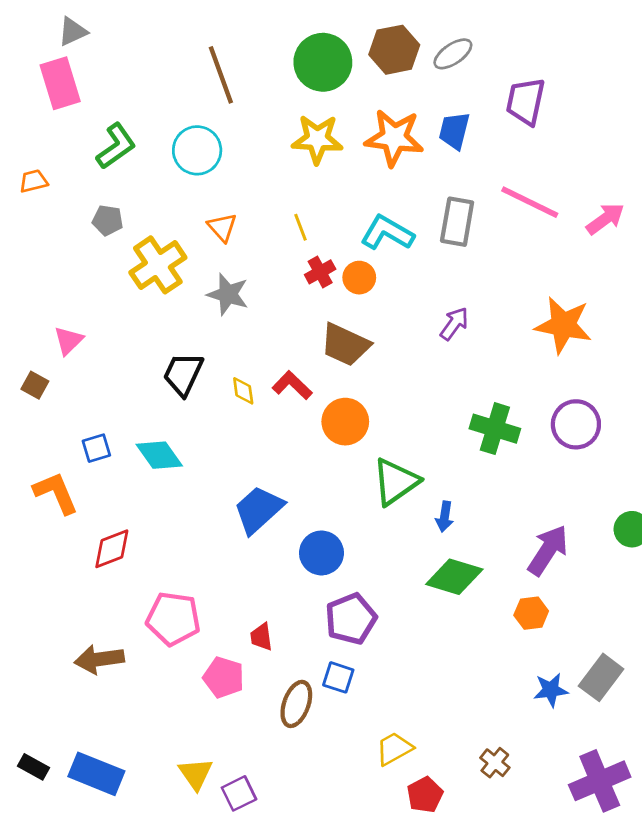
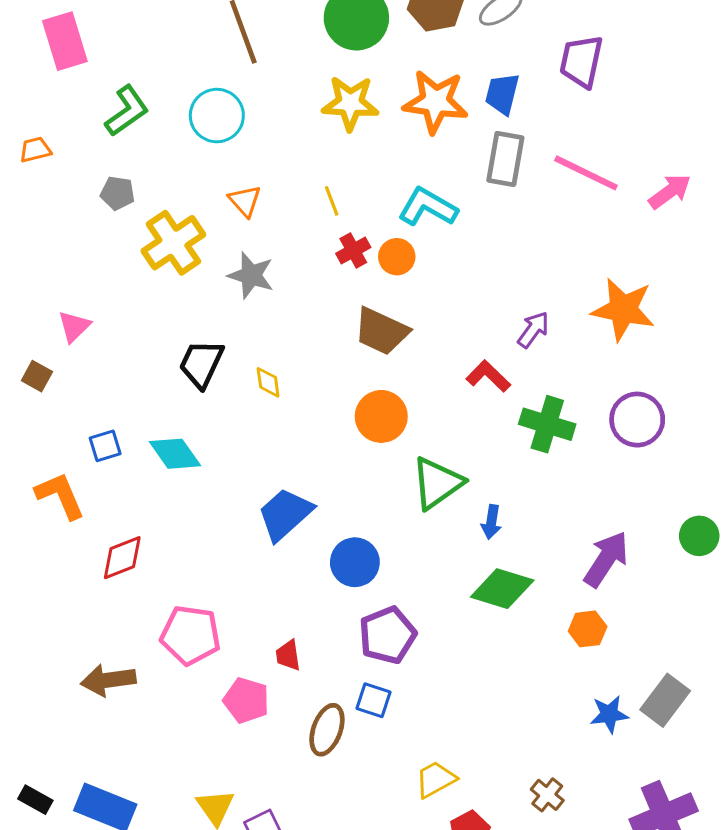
gray rectangle: (457, 222) -> (505, 159), moved
purple arrow: (454, 324) -> (533, 330), moved
red L-shape: (292, 385) -> (488, 376), moved

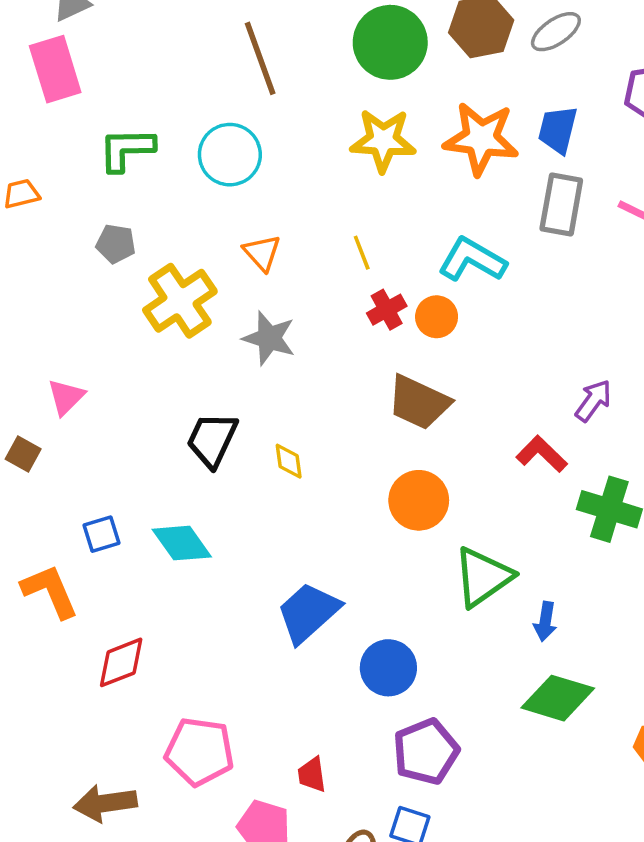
green L-shape: (127, 111) -> (126, 149), turned -146

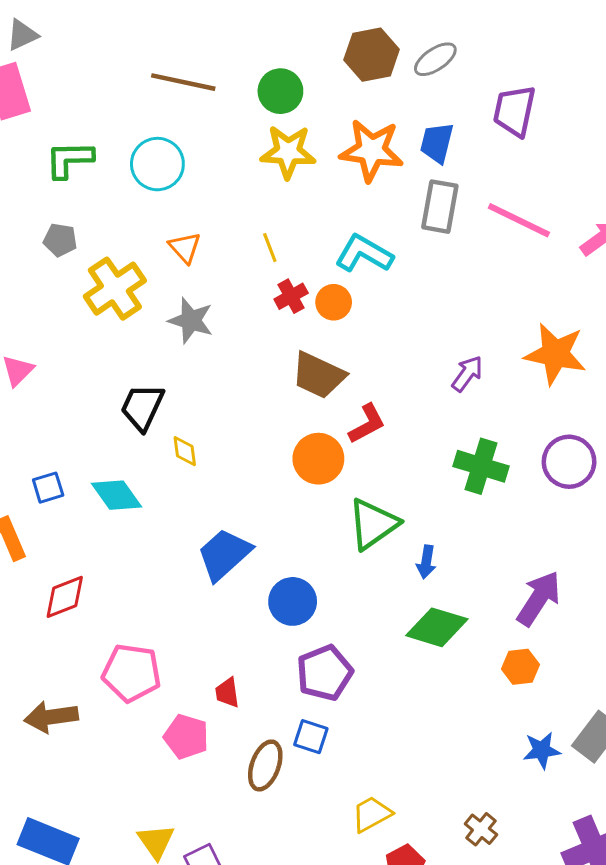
green circle: (390, 42) -> (280, 91), moved, size x0.7
brown line: (260, 58) -> (183, 82), turned -58
red L-shape: (542, 454) -> (367, 424), moved, turned 108
yellow diamond: (289, 461) -> (185, 451), moved

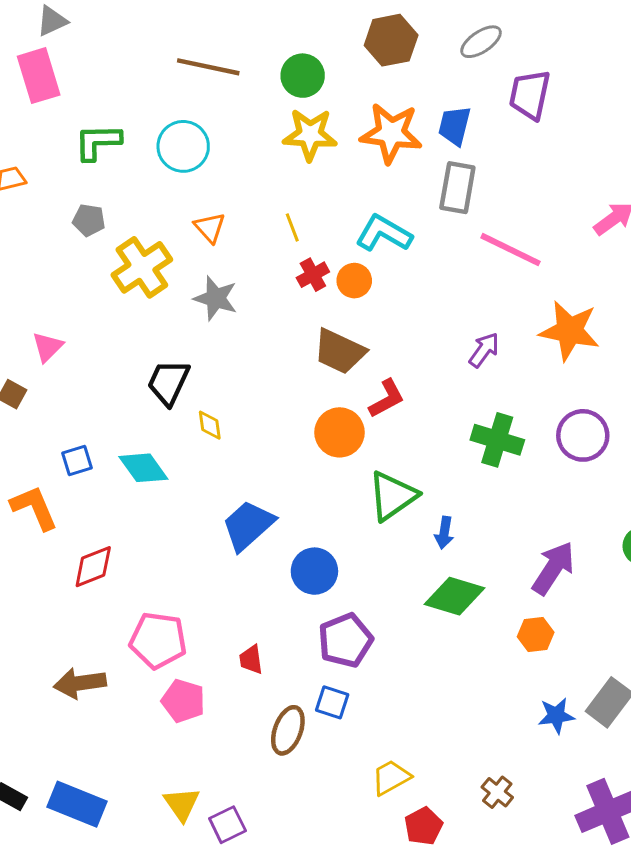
gray ellipse: (435, 59) -> (481, 42), moved
pink line: (519, 220) -> (511, 250), moved
pink pentagon: (186, 737) -> (183, 701), moved

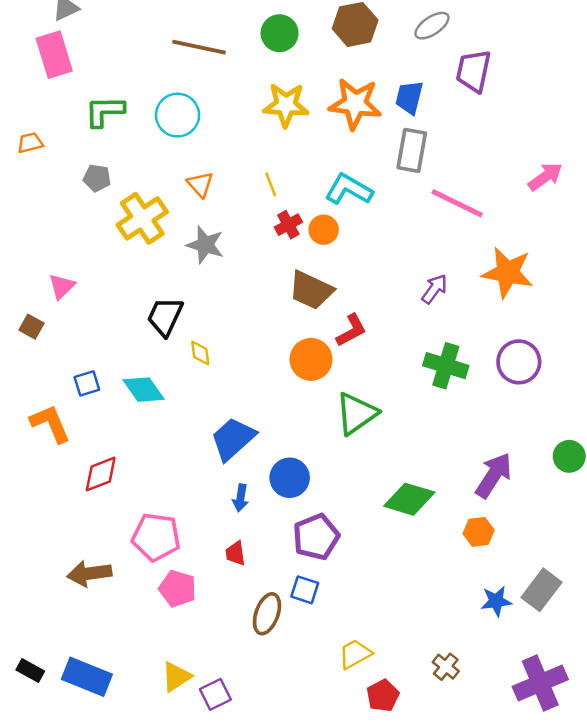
green circle: (303, 76) -> (280, 33), moved
blue arrow: (444, 533) -> (241, 498), moved
yellow triangle: (182, 804) -> (176, 677), turned 32

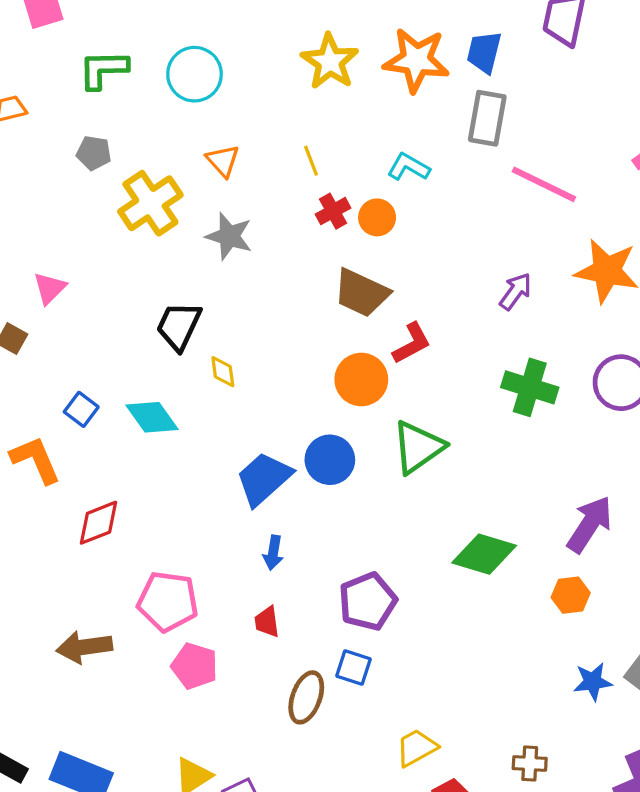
yellow star: (286, 105) -> (330, 62), turned 30
cyan L-shape: (349, 189) -> (409, 167), size x0.7
blue square: (87, 383) -> (81, 409), turned -36
blue circle: (290, 478) -> (330, 460), moved
brown cross: (446, 667) -> (530, 763), turned -36

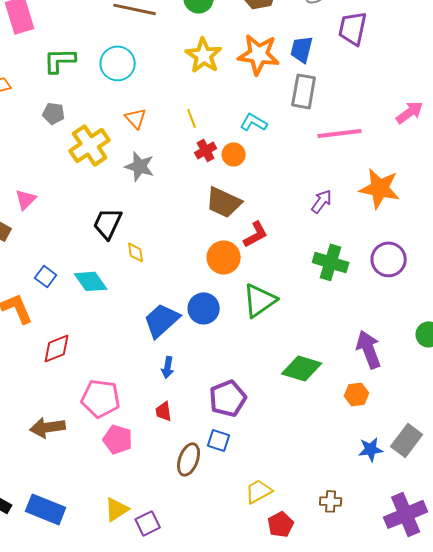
pink line: (544, 184) -> (340, 133), turned -33
purple arrow: (590, 524) -> (369, 349), turned -54

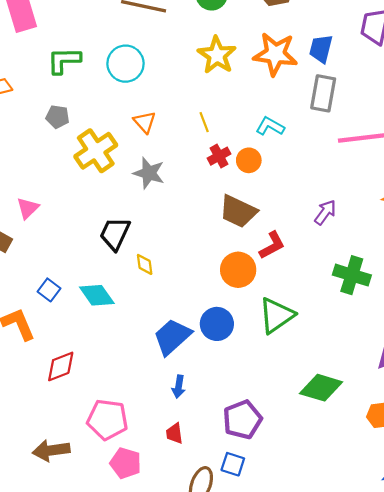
purple arrow: (322, 201) -> (325, 212), moved

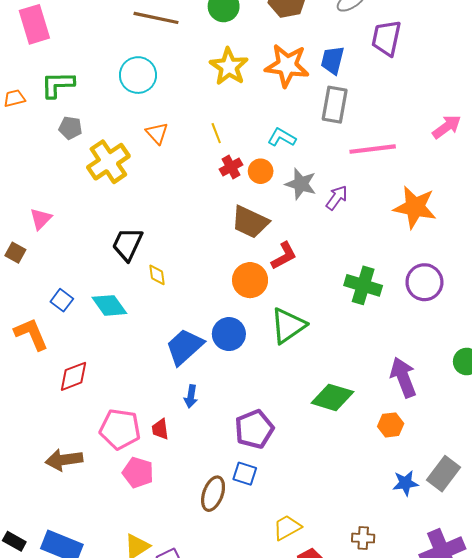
green L-shape: (64, 60) -> (58, 85), moved
gray star: (149, 173) -> (301, 184), moved
purple arrow: (325, 212) -> (337, 198), moved
red trapezoid: (174, 433) -> (160, 429), moved

